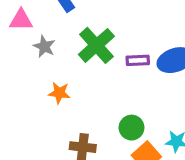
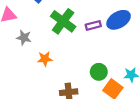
gray star: (44, 47) -> (24, 38), moved

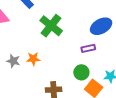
purple rectangle: (93, 25) -> (88, 48), moved
gray star: (24, 38) -> (13, 61), moved

